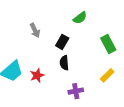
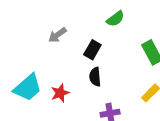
gray arrow: (35, 30) -> (57, 35), turned 80

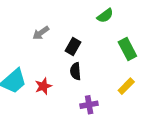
green semicircle: (115, 19) -> (105, 16), moved

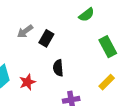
black rectangle: (73, 47) -> (46, 38), moved

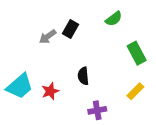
black rectangle: (46, 38) -> (71, 29), moved

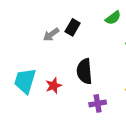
black semicircle: (83, 76) -> (84, 71), size x1.5
cyan trapezoid: (20, 86) -> (25, 81), turned 148

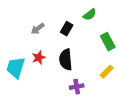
black rectangle: (73, 27) -> (67, 29), moved
red star: (54, 86) -> (39, 58), moved

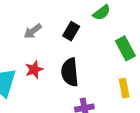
yellow rectangle: (107, 72) -> (124, 88), turned -56

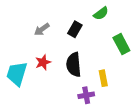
yellow rectangle: (124, 88) -> (103, 78), moved

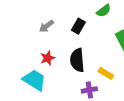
cyan trapezoid: (17, 74) -> (34, 80), moved, turned 105
yellow rectangle: (103, 78) -> (106, 73), turned -48

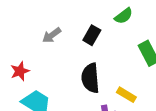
red star: (48, 58) -> (20, 71), moved

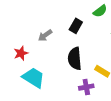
gray arrow: (52, 35) -> (45, 35), moved

